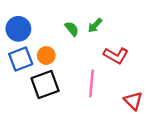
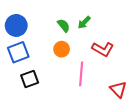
orange circle: (46, 56) -> (62, 49), moved
black square: (45, 85) -> (30, 79), moved, size x0.7

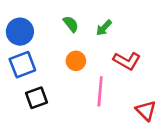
green semicircle: (64, 25) -> (71, 24), moved

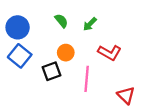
blue square: (22, 65) -> (20, 56), turned -30
black square: (36, 98) -> (51, 71), moved

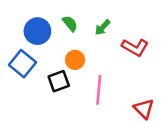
blue circle: (18, 27) -> (37, 31), moved
red L-shape: (110, 53) -> (135, 47), moved

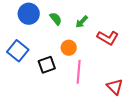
blue circle: (37, 31) -> (29, 14), moved
orange circle: (75, 60) -> (69, 48), moved

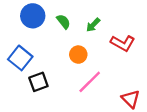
black square: (47, 65) -> (38, 82), moved
pink line: (79, 72) -> (90, 82), turned 40

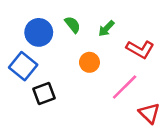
blue circle: (33, 16) -> (39, 32), moved
pink line: (90, 82) -> (125, 87), moved

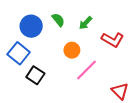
pink line: (125, 87) -> (87, 70), moved
black square: (44, 94) -> (35, 75), turned -36

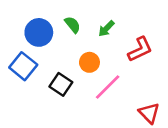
red L-shape: (113, 40) -> (140, 49), turned -55
black square: (35, 75) -> (61, 84), moved

